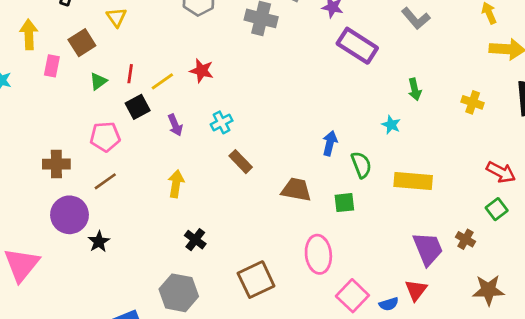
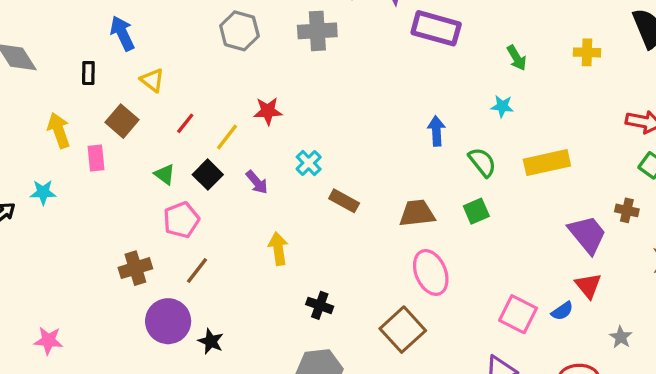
red line: (130, 74) -> (185, 123), moved, turned 48
green triangle: (98, 81) -> (165, 174), moved, turned -30
blue arrow: (330, 143) -> (436, 131), moved
pink ellipse: (318, 254) -> (431, 272), moved

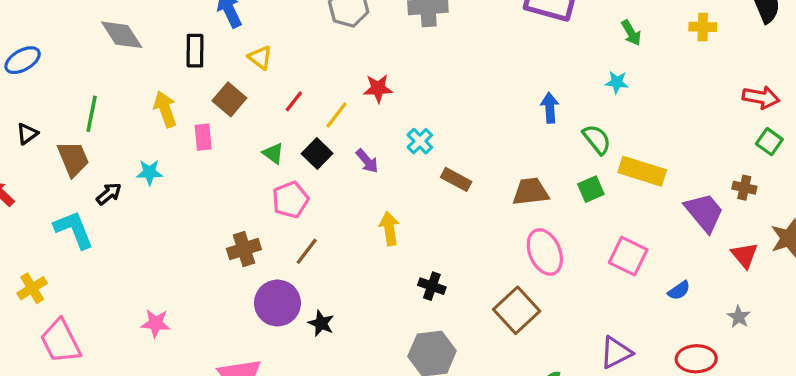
black rectangle: (88, 73) -> (195, 51), size x1.4
yellow rectangle: (547, 163) -> (642, 171), moved, turned 30
red triangle: (588, 286) -> (744, 255), moved
pink square: (518, 314) -> (628, 256), moved

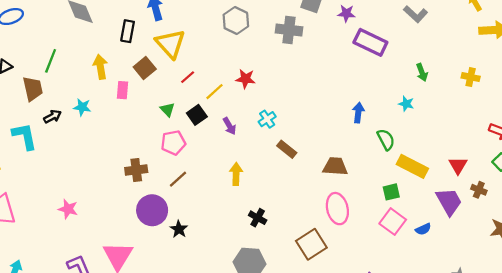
yellow triangle: (260, 58) -> (170, 44), size x1.8
green square: (591, 189) -> (391, 192), moved
red triangle: (744, 255) -> (458, 165), moved
blue semicircle: (679, 291) -> (423, 229), moved

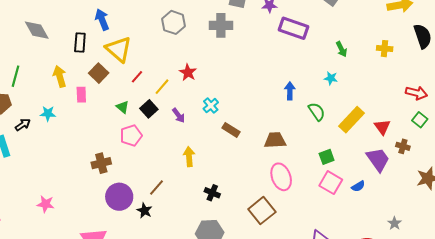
red star: (246, 79) -> (188, 72), turned 30
yellow rectangle: (412, 166) -> (351, 120), moved, turned -68
brown line: (178, 179) -> (157, 187), moved

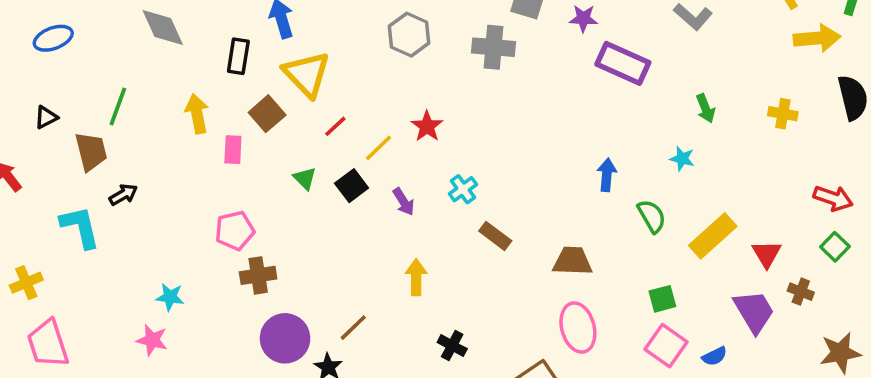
cyan star: (48, 114) -> (170, 297), moved
pink pentagon: (131, 135) -> (235, 231), moved

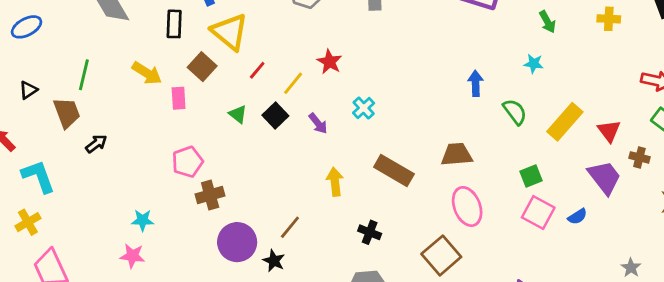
yellow arrow: (197, 114) -> (147, 73), turned 140
cyan L-shape: (80, 227) -> (38, 176), moved
brown rectangle: (495, 236) -> (394, 171), moved, size x1.5

